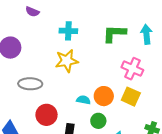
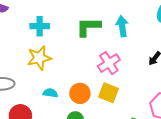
pink cross: (132, 69) -> (109, 63), turned 35
cyan semicircle: (83, 100) -> (50, 93), moved

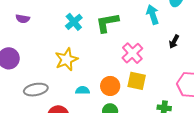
cyan cross: (40, 26) -> (74, 22), moved, turned -30
cyan arrow: (122, 26) -> (153, 15), moved

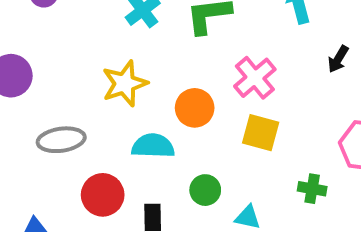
orange circle: (110, 86) -> (195, 108), moved
cyan semicircle: (82, 90) -> (153, 146), size x1.5

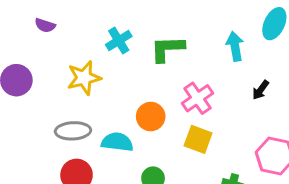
yellow star: (125, 84) -> (84, 78), moved
gray ellipse: (61, 140) -> (73, 131), moved

